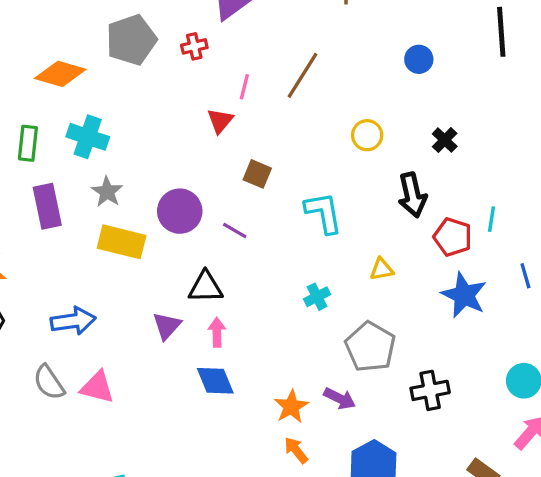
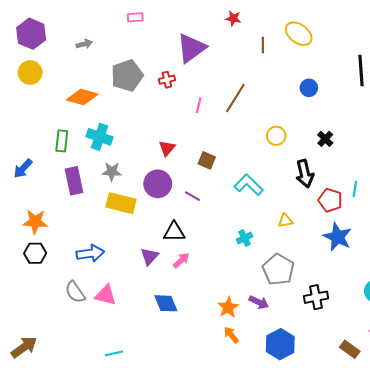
red triangle: (220, 121) -> (167, 148), moved
gray star: (107, 192) -> (112, 172), turned -30
cyan L-shape: (323, 213) -> (249, 185), turned -36
pink arrow: (217, 332) -> (181, 260), turned 48
blue diamond: (215, 381) -> (166, 303), moved

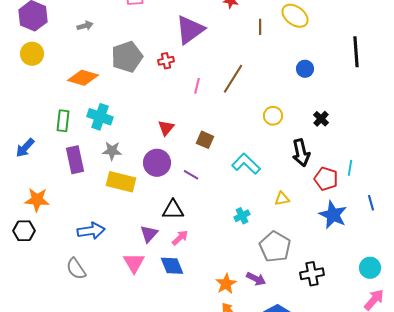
black hexagon: (35, 253) -> (24, 231), moved
pink triangle: (106, 295) -> (134, 263), moved, turned 45
blue diamond: (166, 303) -> (172, 266), moved

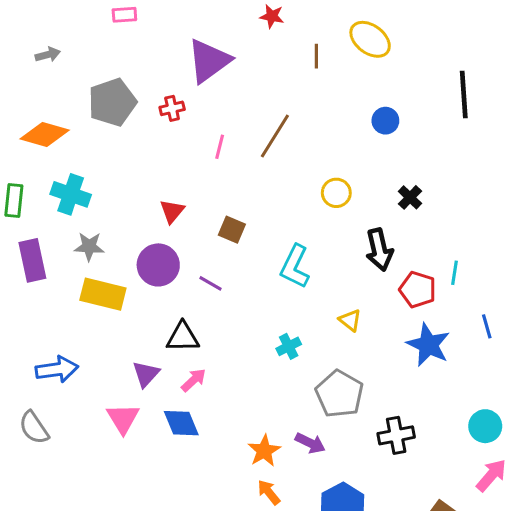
cyan L-shape: (246, 164) -> (295, 267), turned -108
yellow triangle: (282, 199) -> (350, 320), turned 49

